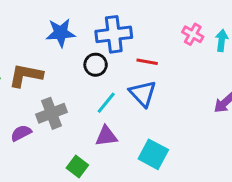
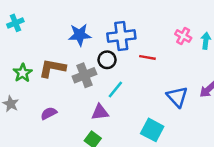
blue triangle: (143, 94) -> (177, 97), moved
gray cross: (52, 113) -> (84, 75), moved
purple triangle: (106, 136) -> (100, 112), moved

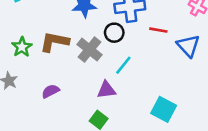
gray cross: (84, 75) -> (90, 50), turned -30
blue triangle: (177, 97) -> (188, 46), moved

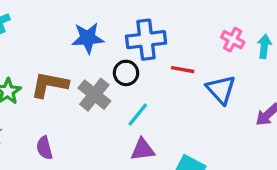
purple triangle: (106, 90) -> (143, 150), moved
purple semicircle: (50, 91) -> (44, 148), turned -78

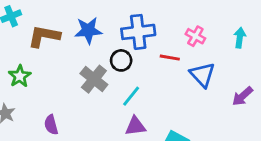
pink cross: (233, 40) -> (195, 36), moved
brown L-shape: (49, 85) -> (44, 36), moved

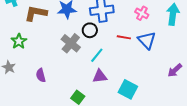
cyan arrow: (240, 38) -> (173, 14), size x1.5
red line: (170, 58) -> (124, 37), moved
purple arrow: (243, 96) -> (175, 70), moved

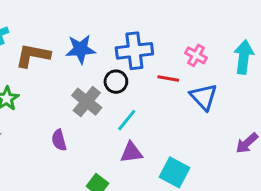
red line: (124, 37) -> (168, 79), moved
purple semicircle: (41, 75) -> (59, 140), moved

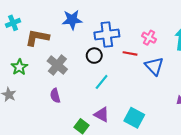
blue star: (81, 49) -> (72, 20), moved
gray cross: (87, 102) -> (57, 65), moved
purple triangle: (131, 152) -> (102, 115), moved, turned 35

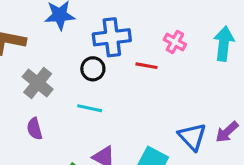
blue triangle: (154, 66) -> (192, 137), moved
cyan line: (102, 82) -> (90, 108), moved, turned 63

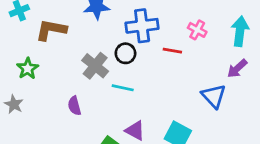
gray cross: (38, 83) -> (95, 66), moved
purple arrow: (227, 132) -> (237, 69), moved
blue triangle: (192, 137) -> (214, 96), moved

